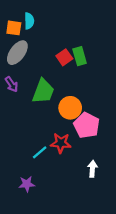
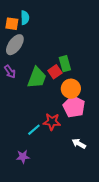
green rectangle: (80, 56) -> (65, 64), moved
red square: (64, 57) -> (55, 72), moved
orange circle: (70, 108) -> (71, 89), moved
white arrow: (92, 169) -> (79, 144), turned -64

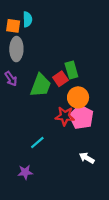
gray ellipse: (15, 45) -> (16, 49), turned -35
red star: (52, 122) -> (65, 116), moved

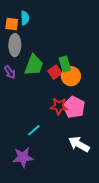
green trapezoid: (41, 85) -> (34, 65), moved
orange circle: (78, 97) -> (71, 76), moved
white arrow: (87, 158) -> (79, 144), size x1.5
purple star: (25, 172) -> (23, 157), size x1.5

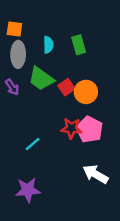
cyan semicircle: (25, 18) -> (48, 45), moved
green rectangle: (65, 64) -> (79, 45), moved
green trapezoid: (34, 65) -> (41, 79), turned 105
cyan line: (34, 130) -> (33, 144), moved

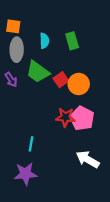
cyan line: (33, 144) -> (31, 144), moved, turned -40

